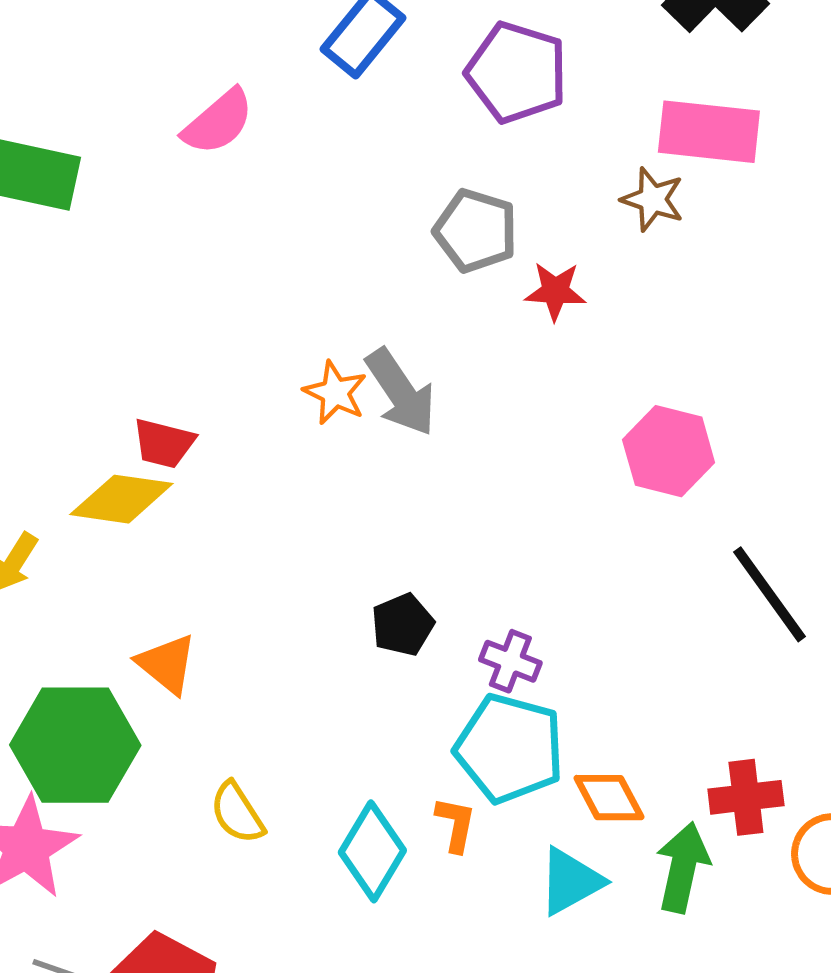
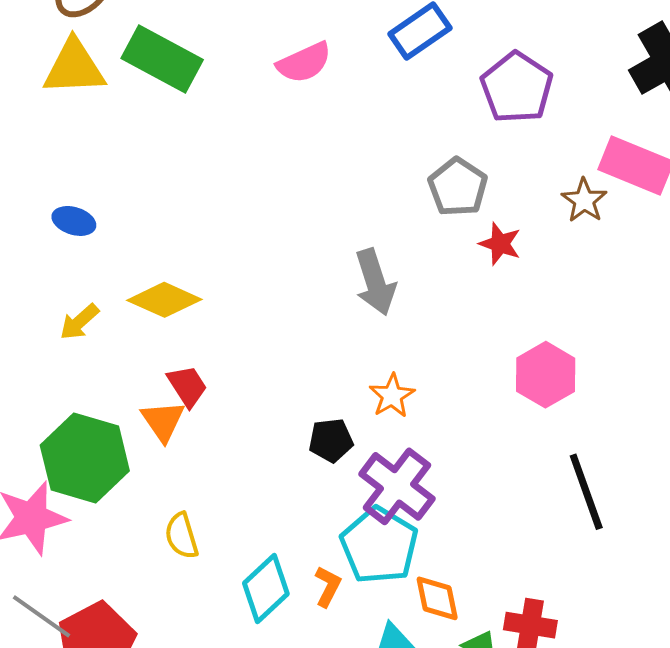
orange star: (335, 393) -> (392, 396), moved
red trapezoid: (164, 443) -> (187, 386), moved, turned -153
purple cross: (510, 661) -> (397, 486), size x1.8

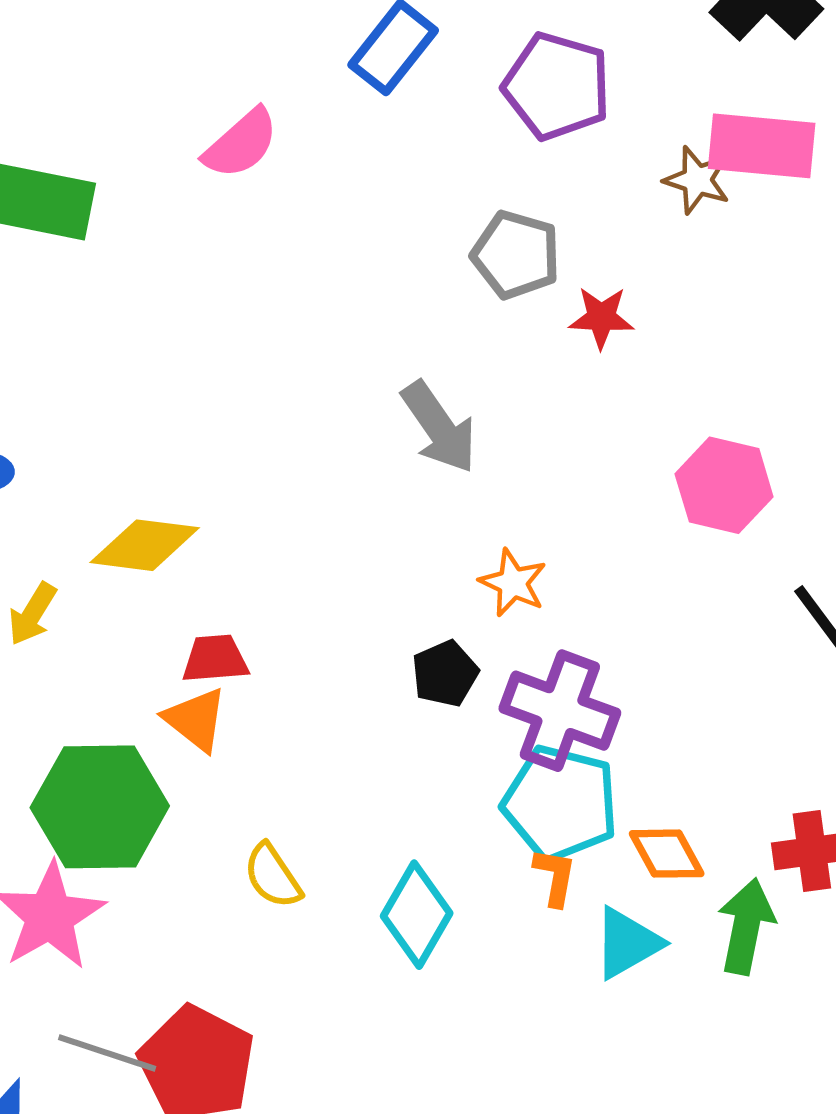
brown star: (584, 200) -> (697, 180), moved
red trapezoid: (187, 386) -> (215, 659), turned -45
orange L-shape: (328, 586) -> (555, 877), moved

